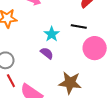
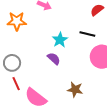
brown star: (70, 83) -> (75, 90), size x0.7

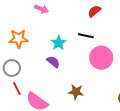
orange star: (17, 21) -> (19, 39), moved

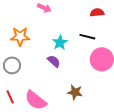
red semicircle: (94, 11) -> (97, 13), turned 32
red line: (17, 88) -> (10, 97), moved

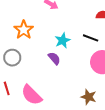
orange star: (20, 36) -> (24, 30), turned 30
brown star: (75, 92) -> (89, 97), moved

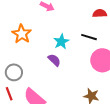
gray circle: (12, 58) -> (14, 72), moved

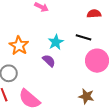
orange star: (22, 34) -> (19, 46), moved

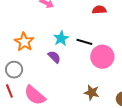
black line: (83, 37) -> (84, 42), moved

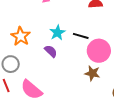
brown star: (92, 92) -> (92, 73), moved

